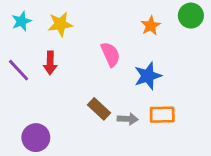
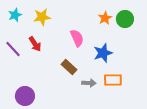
green circle: (191, 16) -> (125, 19), moved
red arrow: (50, 63) -> (35, 44), turned -35
brown rectangle: (99, 109) -> (69, 67), moved

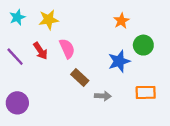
green circle: (125, 19) -> (143, 45), moved
pink semicircle: (77, 38) -> (67, 49), moved
orange rectangle: (113, 80) -> (146, 92), moved
purple circle: (25, 96) -> (17, 103), moved

